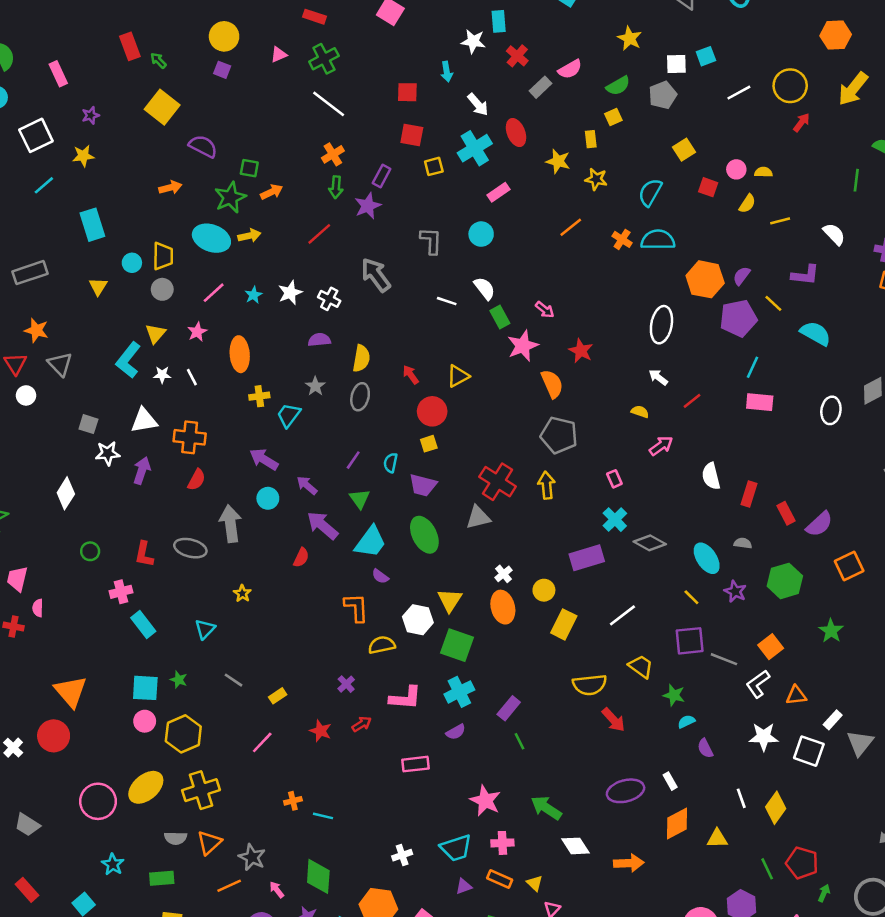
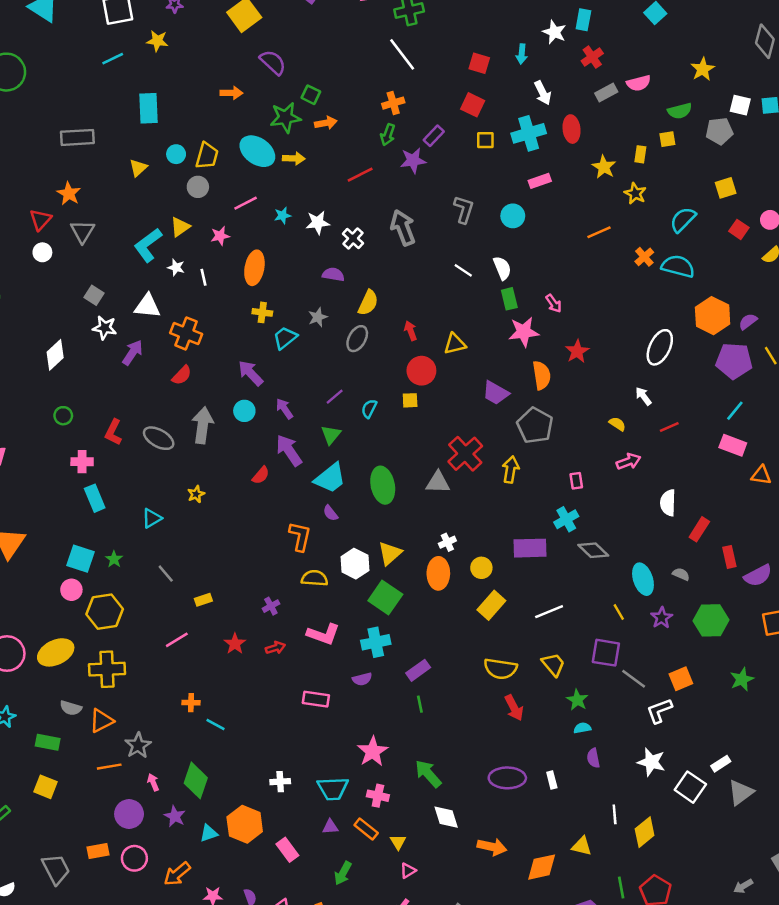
purple trapezoid: (423, 485) -> (496, 393), moved
orange triangle: (796, 695) -> (761, 475), moved
orange diamond: (677, 823) -> (542, 867), moved

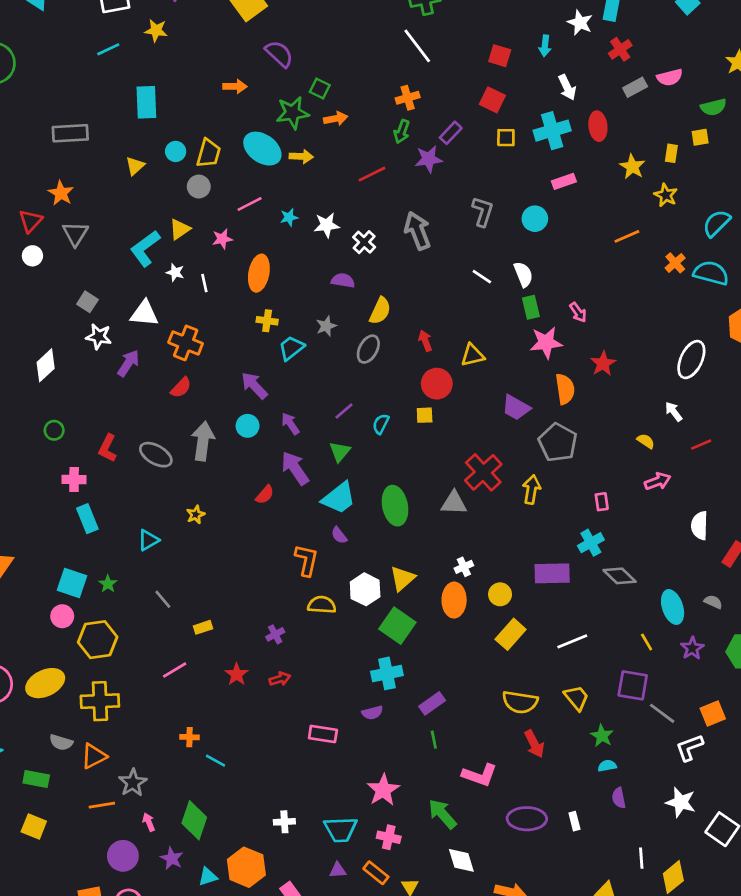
pink L-shape: (323, 634) -> (480, 775), moved

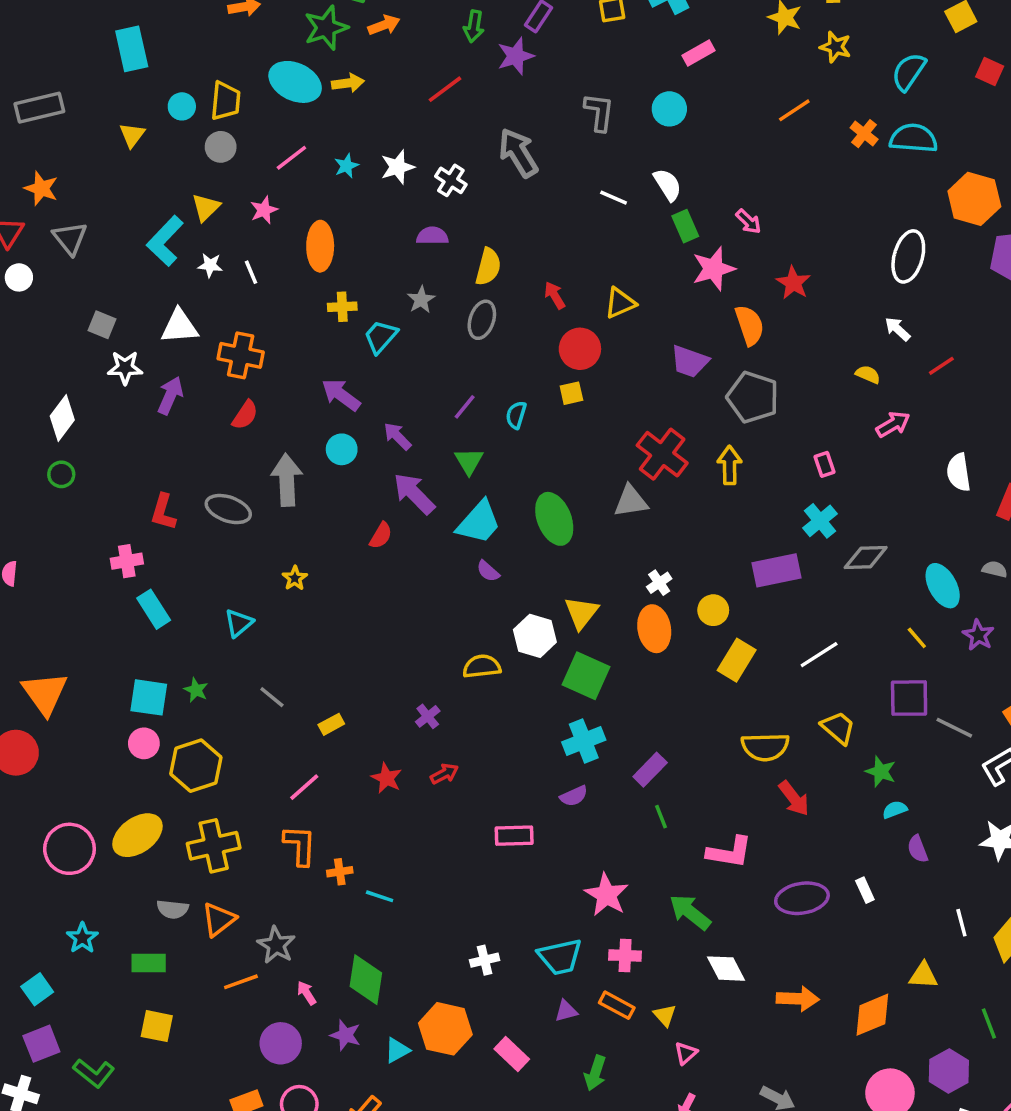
green circle: (54, 430) -> (61, 474), moved
orange L-shape: (307, 560) -> (300, 845), moved
gray diamond: (620, 576) -> (866, 557), turned -36

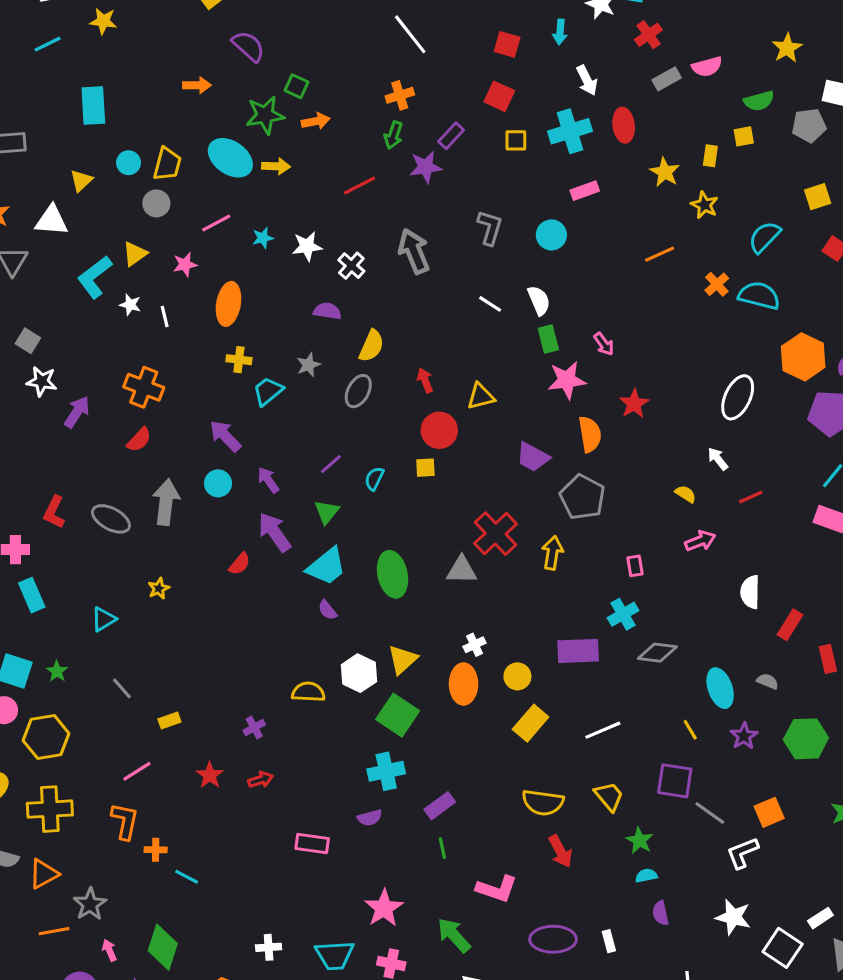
white triangle: (179, 326) -> (52, 221), moved

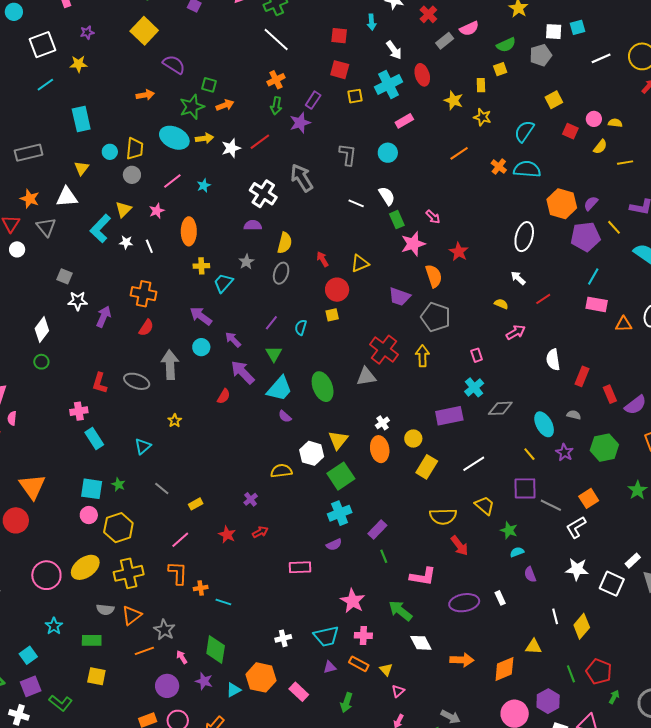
white star: (307, 246) -> (231, 148), moved
white cross: (351, 266) -> (263, 194), size x1.5
green square: (398, 715) -> (341, 476), turned 32

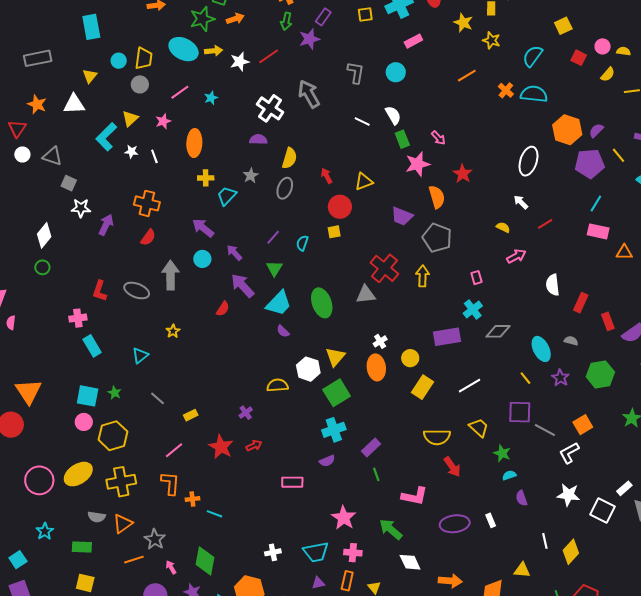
gray triangle: (46, 227) -> (52, 156), moved, turned -35
red star: (227, 535) -> (221, 447), size x1.4
orange rectangle: (359, 664) -> (347, 581), turned 72

